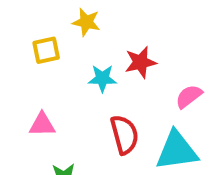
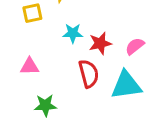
red star: (141, 62) -> (100, 43), moved

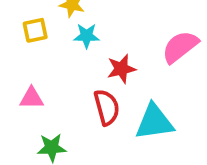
cyan star: (73, 33) -> (87, 36), moved
pink semicircle: (135, 46) -> (180, 47), moved, size x1.5

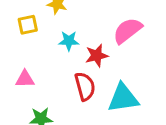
cyan star: (87, 36) -> (69, 41), moved
pink semicircle: (180, 47) -> (127, 31), moved

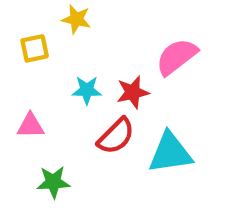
cyan star: (69, 41) -> (87, 90), moved
red semicircle: (85, 86) -> (116, 136), turned 60

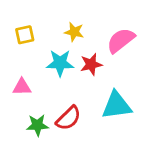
yellow star: (76, 19) -> (74, 32), moved
cyan star: (87, 90) -> (60, 63), size x1.4
red semicircle: (116, 136) -> (69, 118), moved

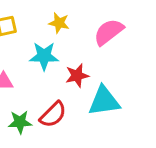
red star: (91, 64) -> (77, 76), moved

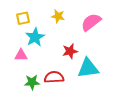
cyan star: (44, 56) -> (35, 37), moved, turned -30
red semicircle: (53, 115) -> (54, 77), turned -138

